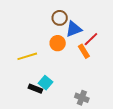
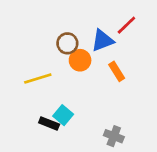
brown circle: (60, 18) -> (67, 43), moved
red line: (91, 39) -> (126, 25), moved

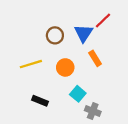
blue triangle: (103, 41) -> (84, 33), turned -36
orange circle: (80, 60) -> (65, 67), moved
cyan square: (63, 115) -> (78, 94), moved

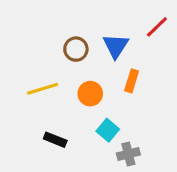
red line: (103, 21) -> (157, 27), moved
orange rectangle: (95, 58) -> (132, 81), turned 49
gray cross: (93, 111) -> (128, 154), turned -35

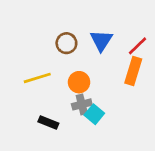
red line: (157, 27) -> (137, 46), moved
orange rectangle: (132, 81) -> (133, 71), moved, size x1.4
gray cross: (128, 154) -> (82, 104), moved

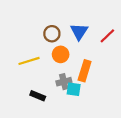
orange rectangle: (133, 71) -> (85, 71), moved
orange circle: (79, 82) -> (61, 54), moved
cyan square: (94, 114) -> (74, 89), turned -32

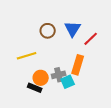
red line: (107, 36) -> (91, 39), moved
orange circle: (61, 54) -> (41, 78), moved
cyan square: (74, 89) -> (68, 82), turned -32

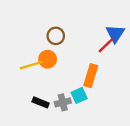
blue triangle: (73, 29) -> (115, 34), moved
gray cross: (59, 75) -> (63, 102), moved
orange circle: (41, 78) -> (48, 59), moved

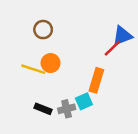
blue triangle: (115, 34) -> (122, 36), turned 36
brown circle: (56, 36) -> (43, 30), moved
yellow line: (31, 65) -> (33, 69), turned 35

